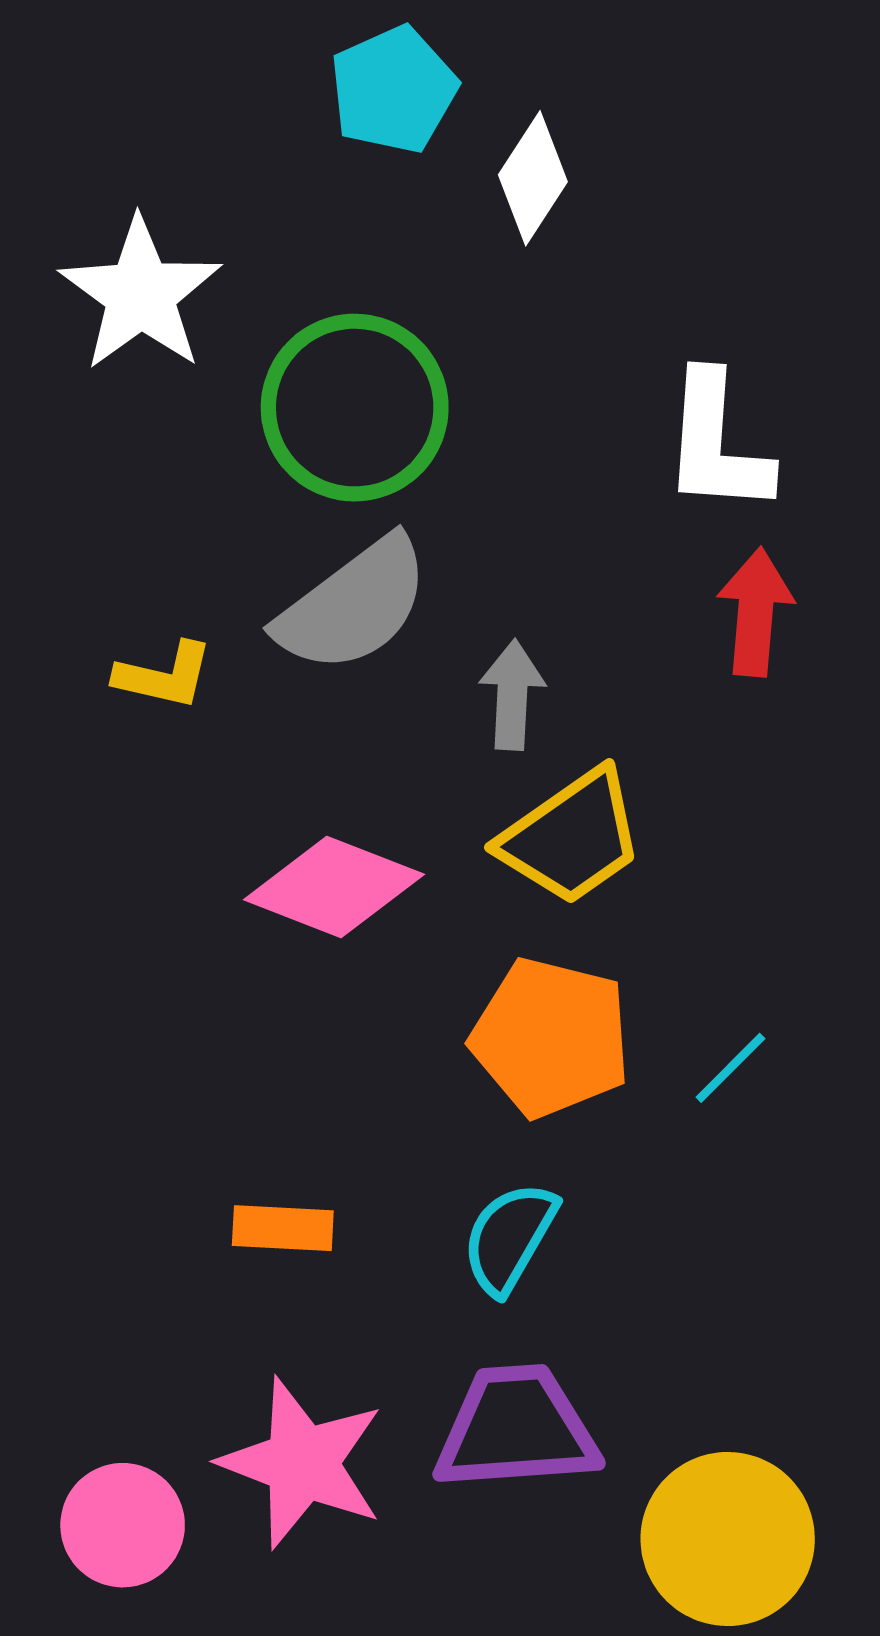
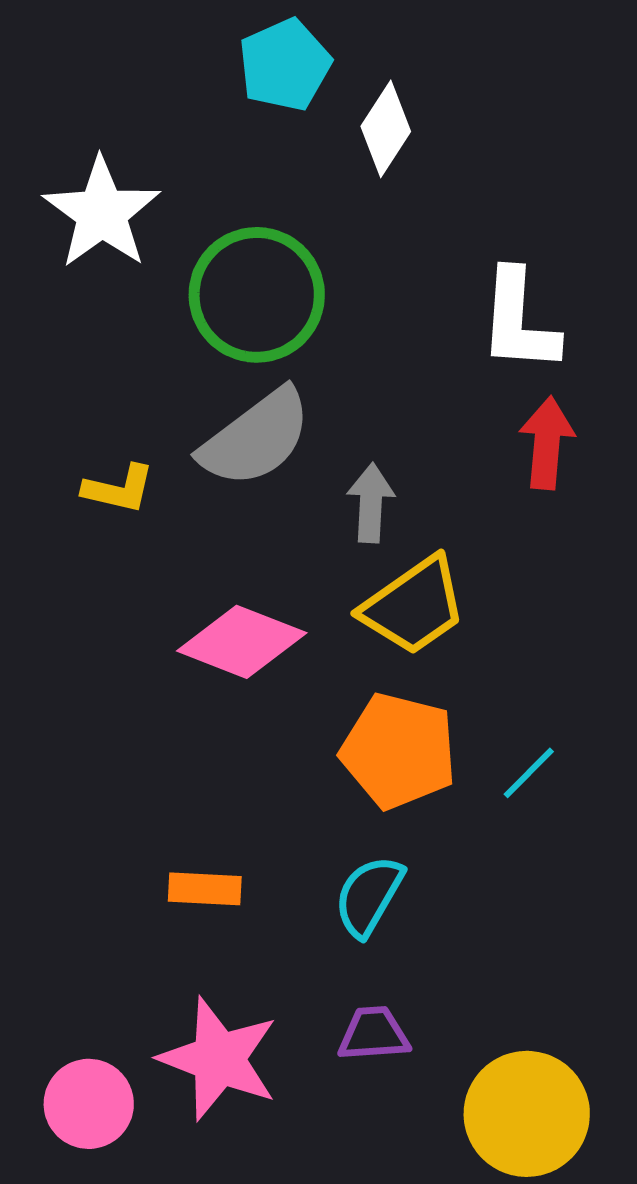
purple trapezoid: (516, 1428) -> (374, 1034), size x0.6

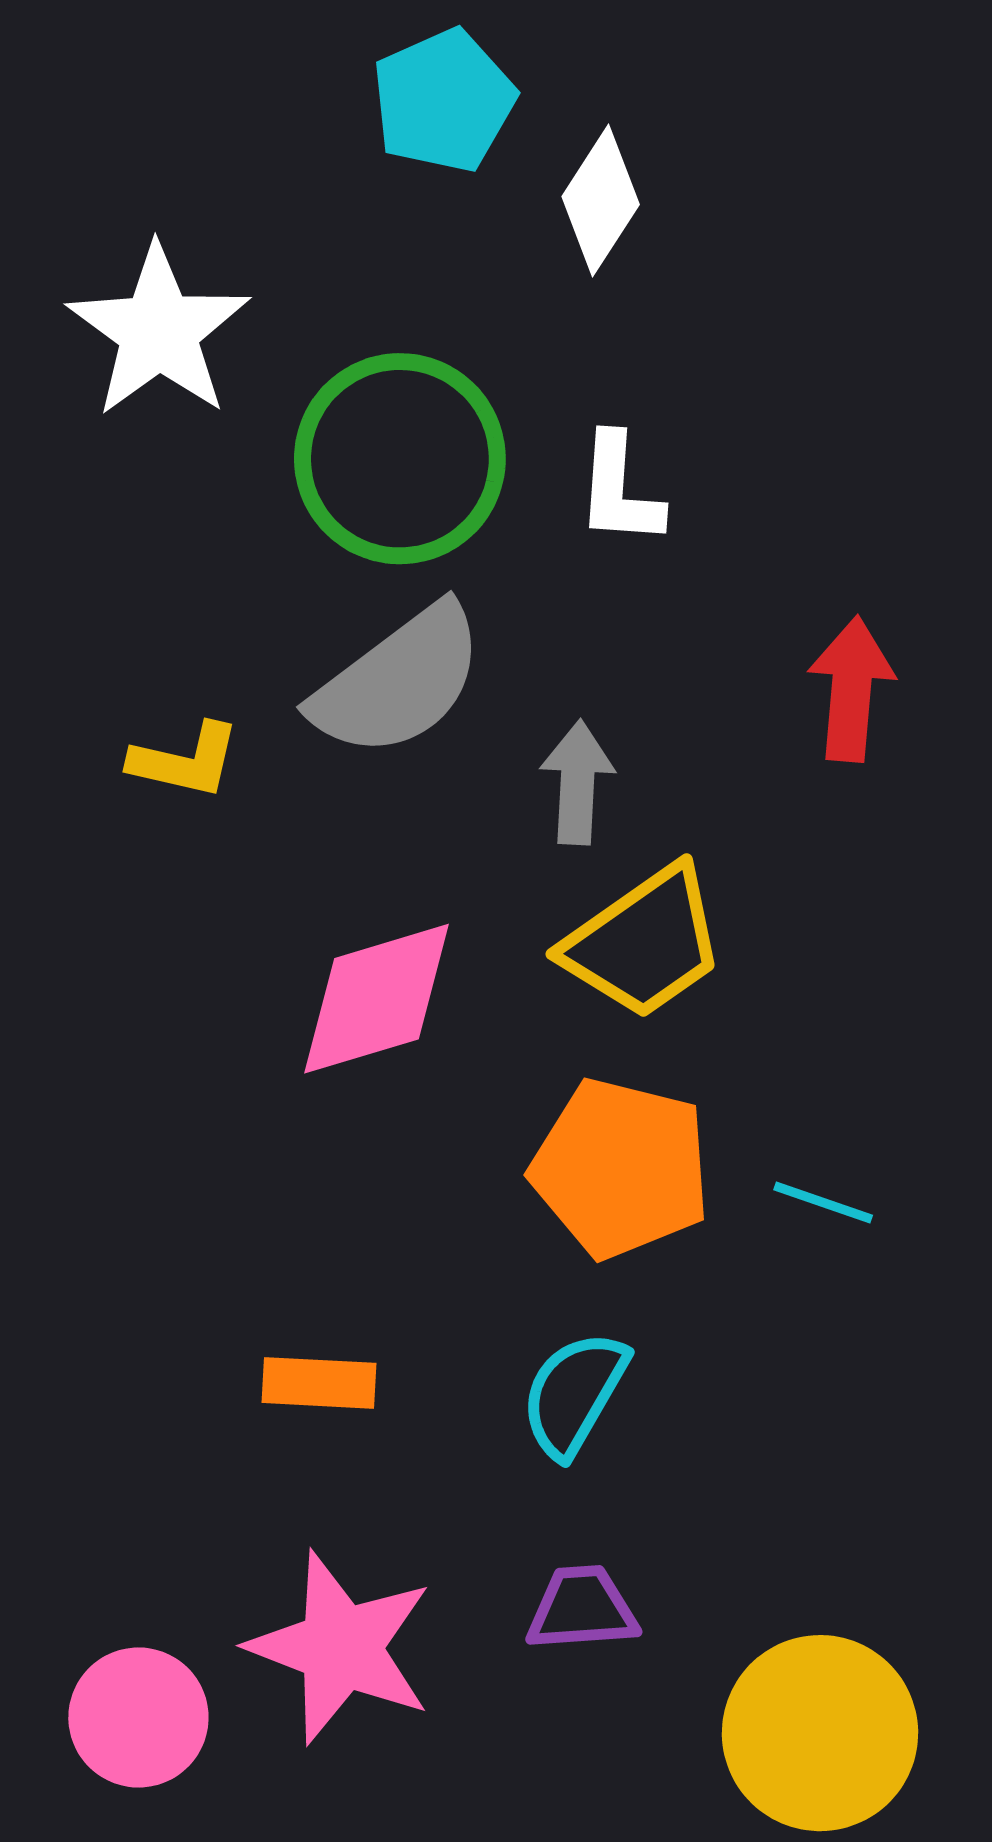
white L-shape: (519, 321) -> (619, 490), moved, size x0.7
pink diamond: (242, 642) -> (377, 999), turned -38
cyan line: (529, 773) -> (823, 1202), turned 64

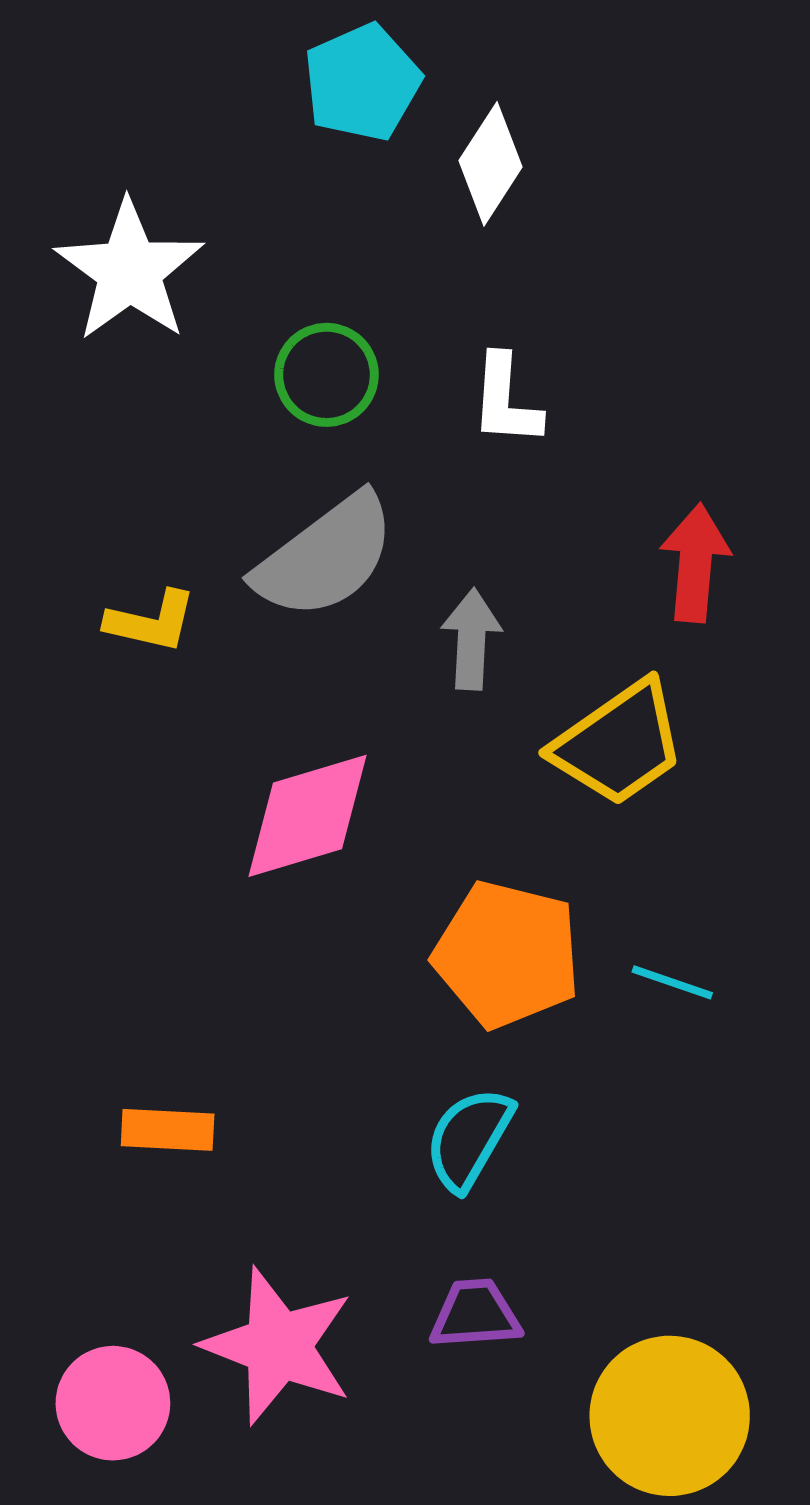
green circle: (400, 459) -> (326, 375), size x0.6
yellow trapezoid: (644, 943) -> (619, 743), moved
orange rectangle: (319, 1383) -> (168, 1130), moved

